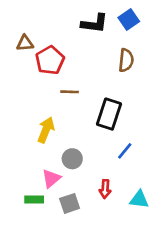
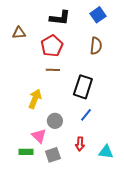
black L-shape: (95, 23) -> (60, 18), moved
red pentagon: (50, 60) -> (52, 46), moved
blue line: (125, 151) -> (86, 115), moved
pink triangle: (51, 178) -> (39, 136), turned -35

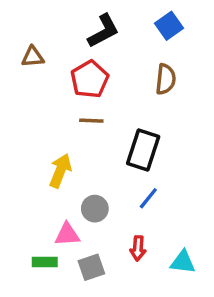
black L-shape: (60, 18) -> (103, 31), turned -35
pink triangle: (39, 136) -> (67, 234), turned -49

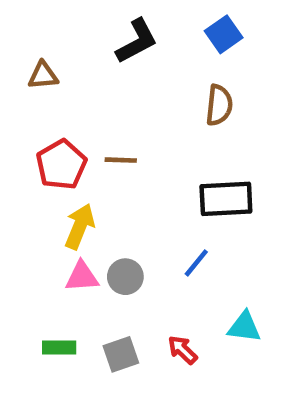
red pentagon: (90, 79) -> (61, 165), moved
black rectangle: (143, 150) -> (226, 199), moved, turned 69
pink triangle: (67, 234) -> (82, 277), moved
red arrow: (138, 248) -> (183, 350), moved, turned 130
cyan triangle: (183, 262) -> (244, 327), moved

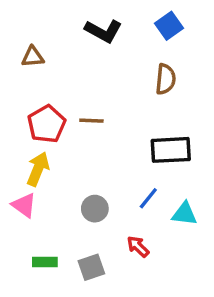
black L-shape: (137, 41) -> (103, 31), turned 57
yellow arrow: (80, 226) -> (38, 169), moved
pink triangle: (82, 277) -> (24, 205), moved, turned 40
cyan triangle: (244, 327) -> (185, 214), moved
red arrow: (183, 350) -> (138, 247), moved

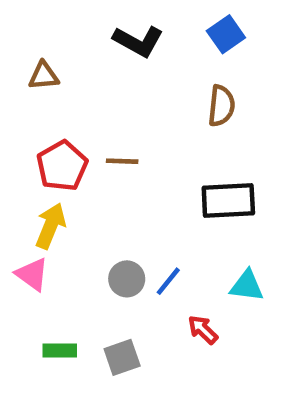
blue line: (148, 198) -> (168, 281), moved
red arrow: (138, 247) -> (203, 330), moved

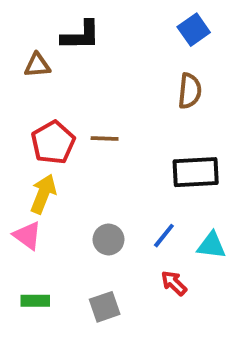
black L-shape: (138, 41) -> (81, 36), moved, turned -30
blue line: (168, 281) -> (164, 236), moved
green rectangle: (60, 350) -> (35, 301), moved

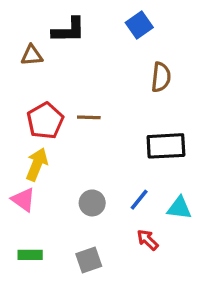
blue square: (194, 30) -> (139, 25), moved

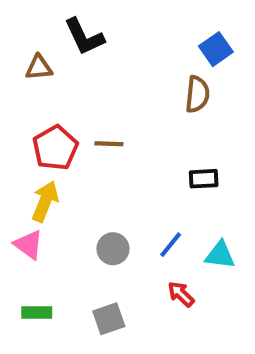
blue square: (139, 25) -> (216, 49), moved
black L-shape: (69, 30) -> (84, 37), turned 66
black rectangle: (166, 146) -> (204, 179), size x0.6

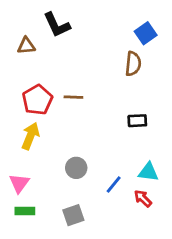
pink triangle: (29, 245) -> (19, 183), moved, turned 30
blue line: (171, 245) -> (114, 185), moved
red arrow: (181, 294) -> (143, 198), moved

